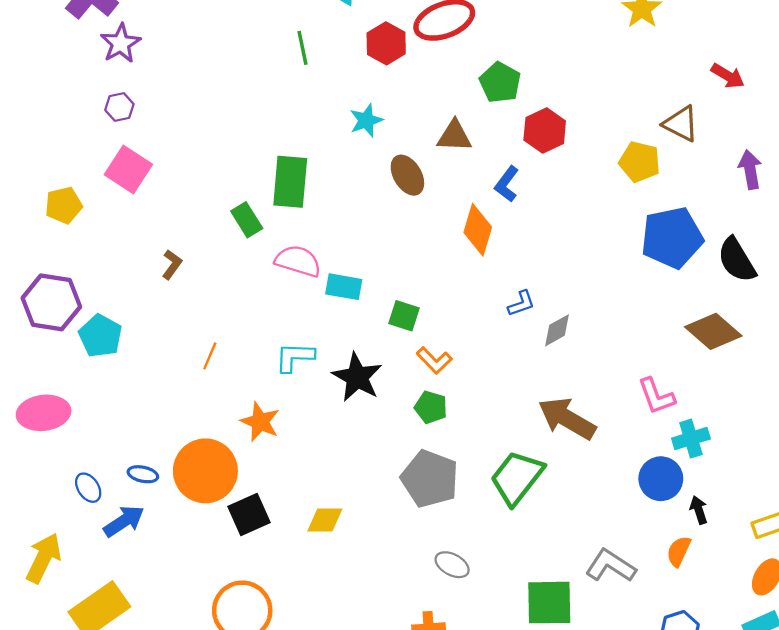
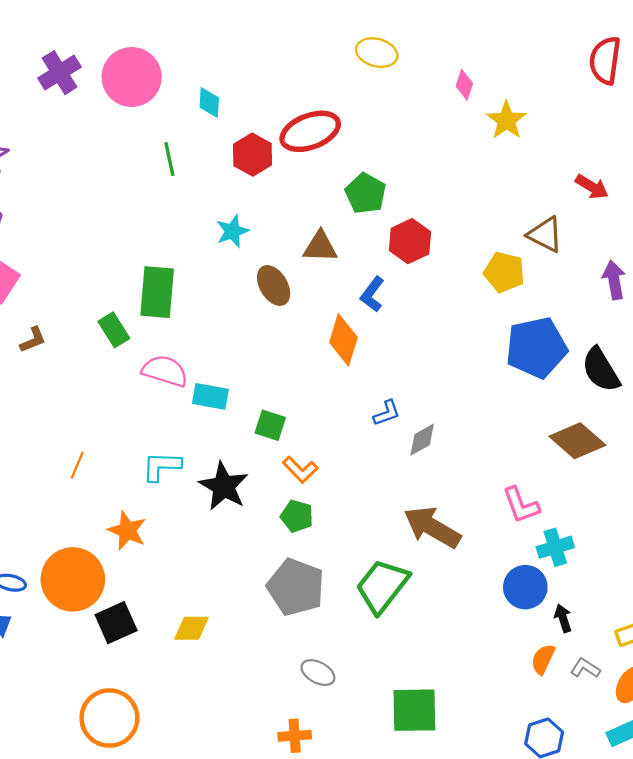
brown L-shape: (172, 264) -> (33, 340), moved, turned 32
gray L-shape: (611, 566) -> (585, 668), moved, size x0.6

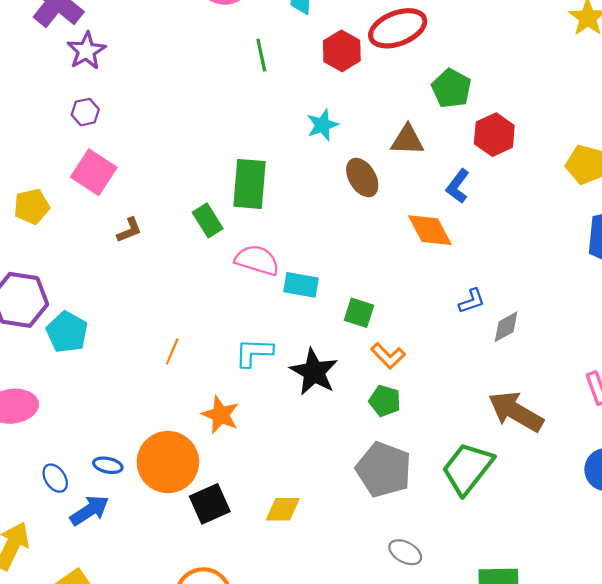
orange diamond: (343, 340) -> (430, 230), turned -45

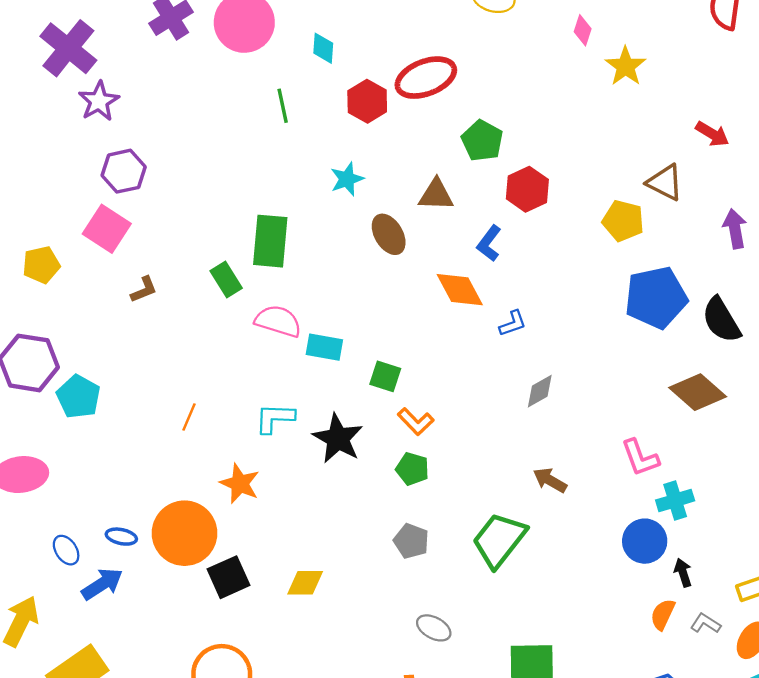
purple hexagon: (85, 112) -> (124, 171), moved, size x1.5
blue L-shape: (472, 301) -> (513, 323), moved
brown arrow: (516, 412) -> (550, 480), size x0.6
gray pentagon: (384, 470) -> (411, 541), size x0.6

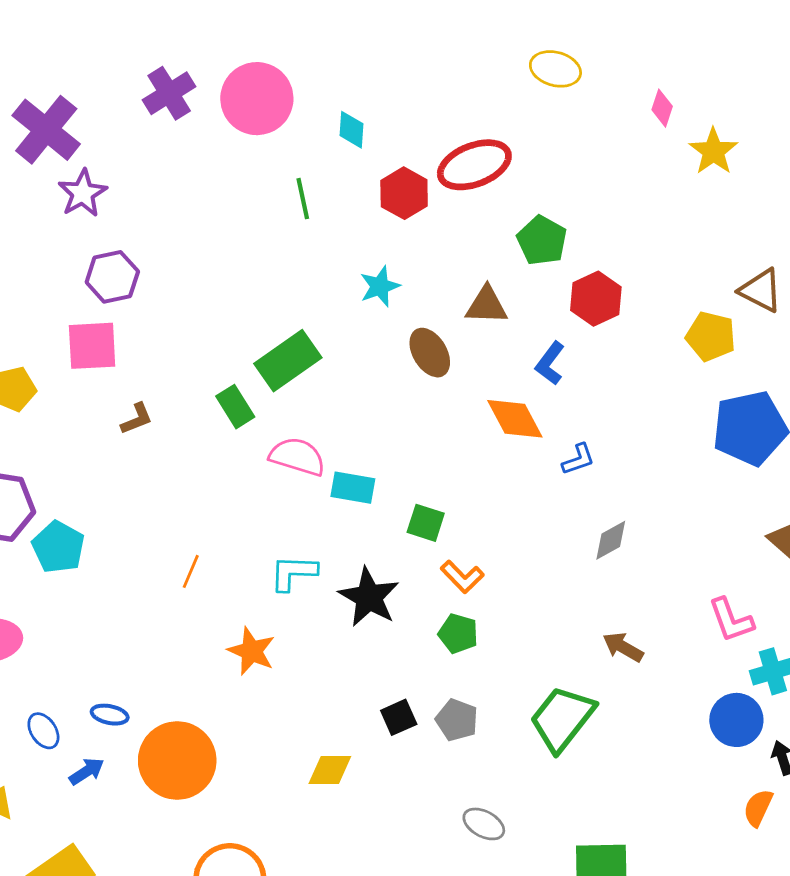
pink square: (107, 229) -> (92, 346), turned -36
green rectangle: (270, 241) -> (288, 361), turned 50
orange circle: (185, 533) -> (177, 761), moved
black square: (228, 577) -> (399, 717), moved, size x0.7
blue arrow: (102, 584) -> (87, 771), size x0.7

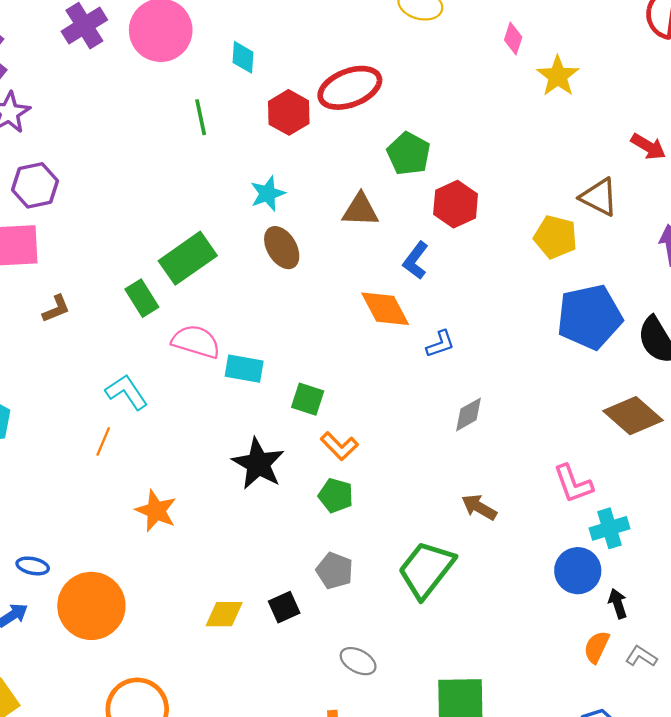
brown ellipse: (430, 353) -> (282, 248), moved
cyan L-shape: (293, 573) -> (127, 392), moved, turned 54
black square: (399, 717) -> (284, 607), moved

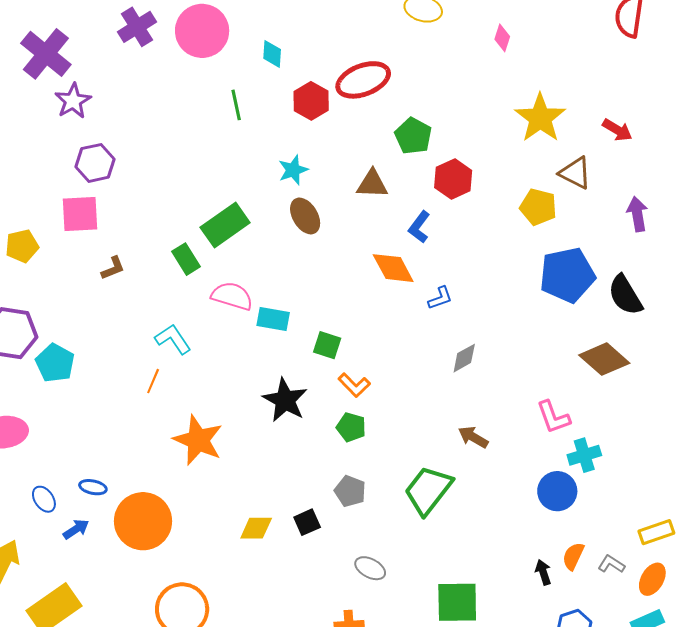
yellow star: (558, 76) -> (540, 118), moved, size x1.4
orange star: (156, 511) -> (198, 440), size x1.4
black arrow: (618, 604) -> (543, 572), moved

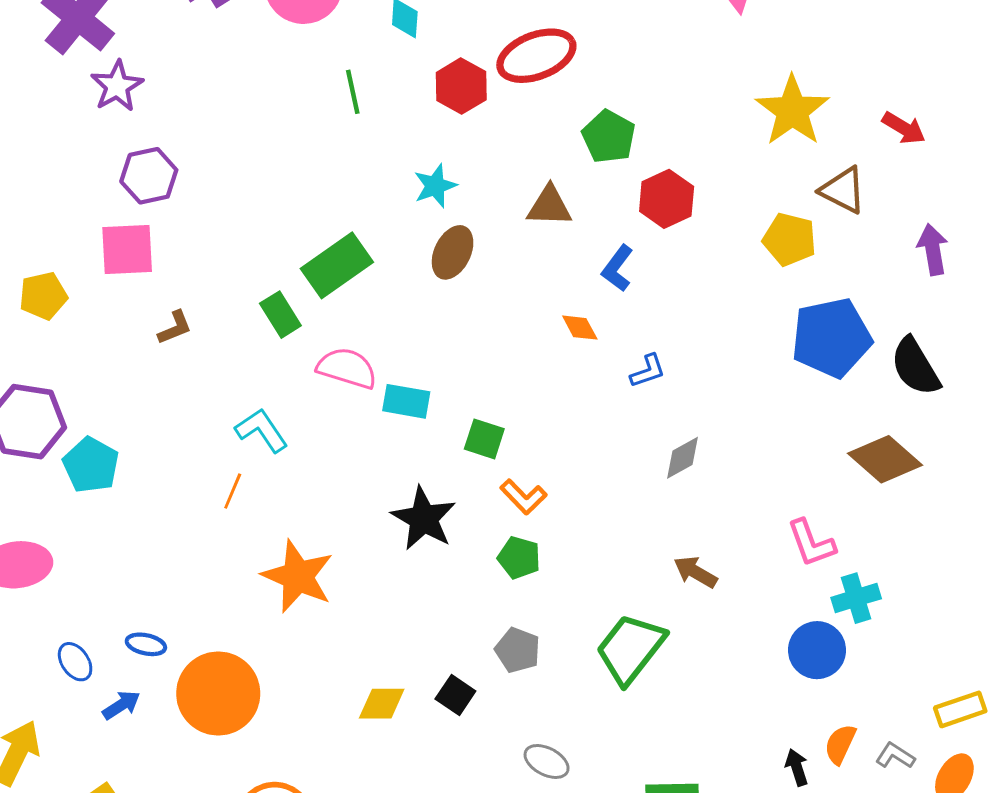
brown ellipse: (305, 216) -> (453, 252), turned 57
orange diamond: (393, 268) -> (580, 328), size x0.6
black square: (307, 522) -> (455, 695), turned -32

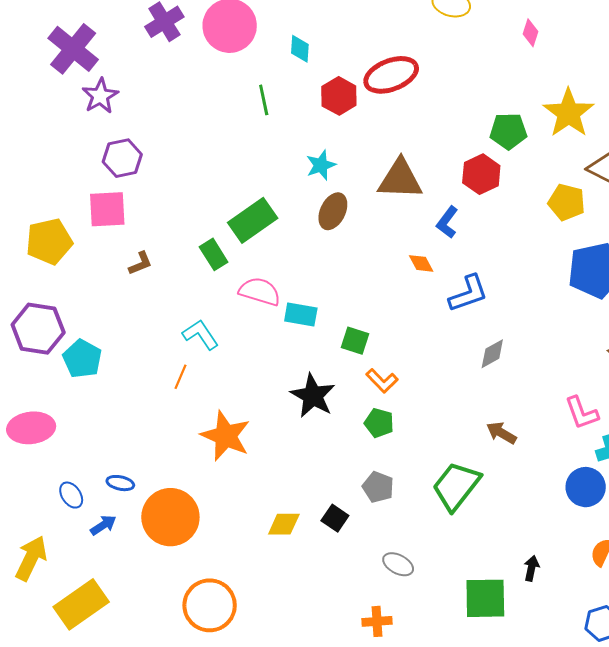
green pentagon: (609, 137) -> (508, 131), moved, turned -30
brown triangle: (549, 206) -> (400, 179), size x1.4
yellow pentagon: (43, 296) -> (49, 241), size x1.4
blue L-shape: (648, 371) -> (468, 293), size x1.6
black arrow: (797, 767) -> (531, 568), moved, turned 30

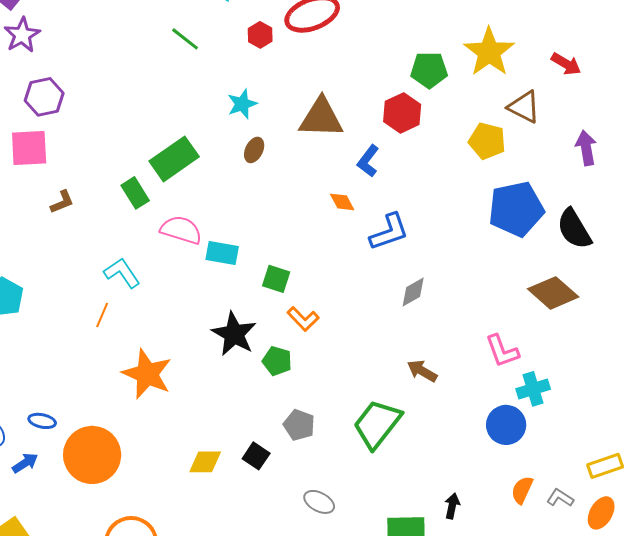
red hexagon: (339, 96) -> (260, 35), size x0.7
green line: (264, 100) -> (185, 39), turned -40
brown ellipse: (333, 211) -> (254, 150), size x0.7
green pentagon: (379, 423) -> (277, 361), moved

